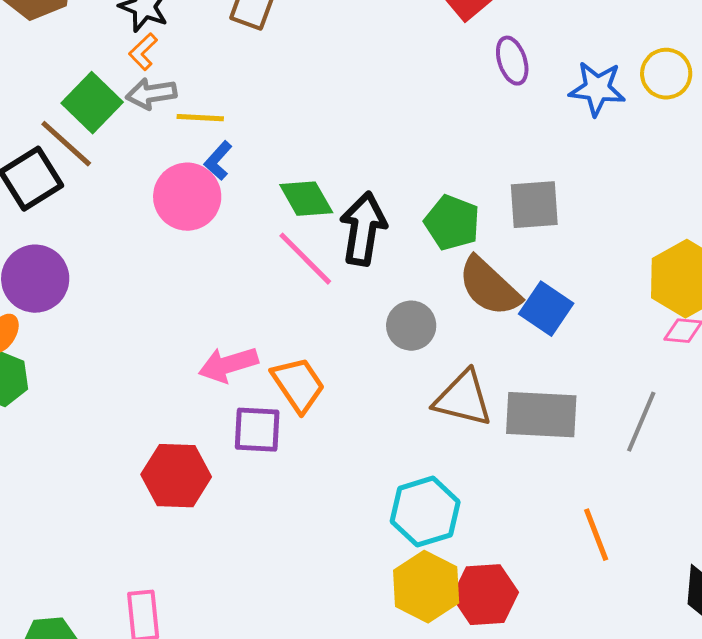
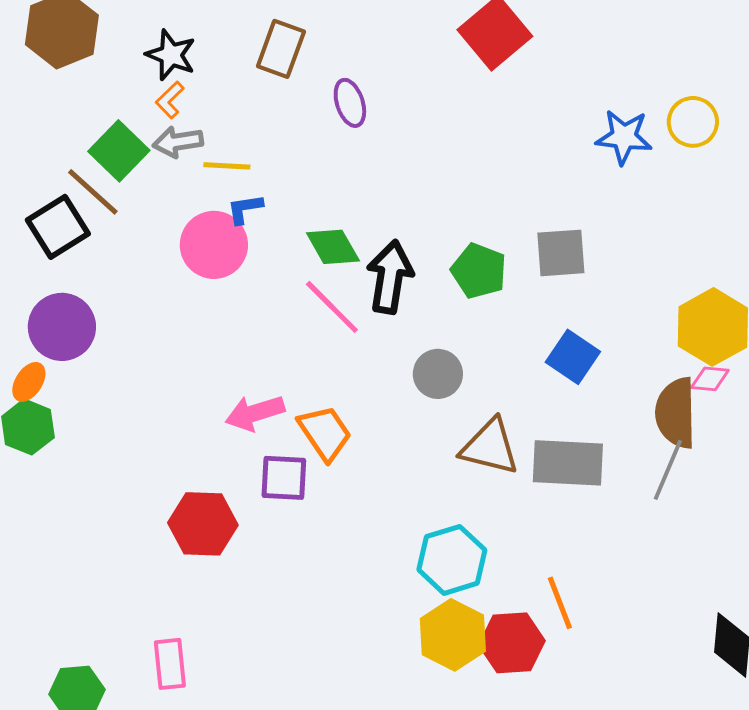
purple ellipse: (512, 61) -> (350, 103), moved
blue L-shape: (218, 161) -> (245, 209), turned 39
brown semicircle: (489, 287) -> (676, 413), moved, turned 46
orange line: (596, 535) -> (560, 603), moved

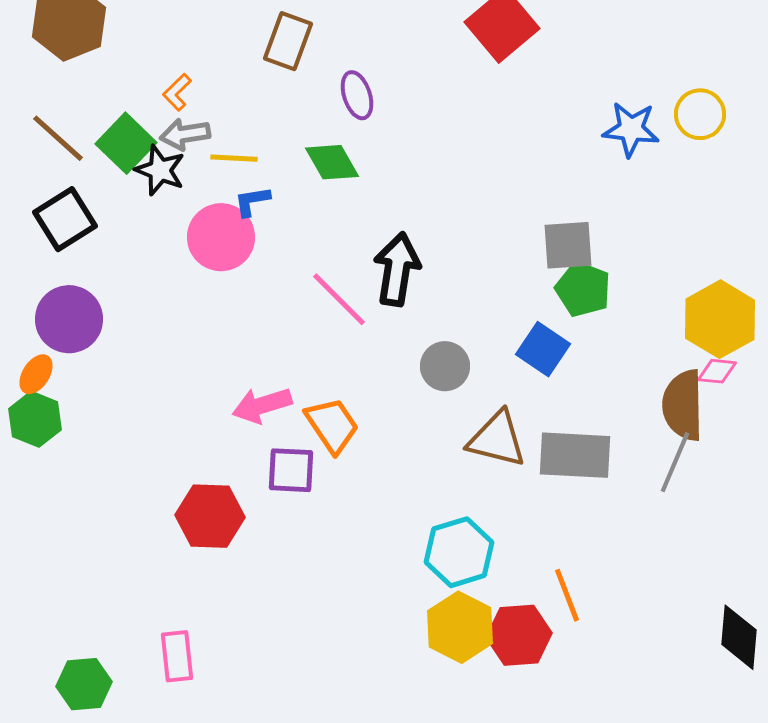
black star: (171, 55) -> (160, 170), moved
brown line: (93, 192) -> (58, 138), moved
green diamond: (333, 247) -> (332, 162), moved
green pentagon: (479, 271) -> (583, 289), moved
blue square: (573, 357) -> (543, 349), moved

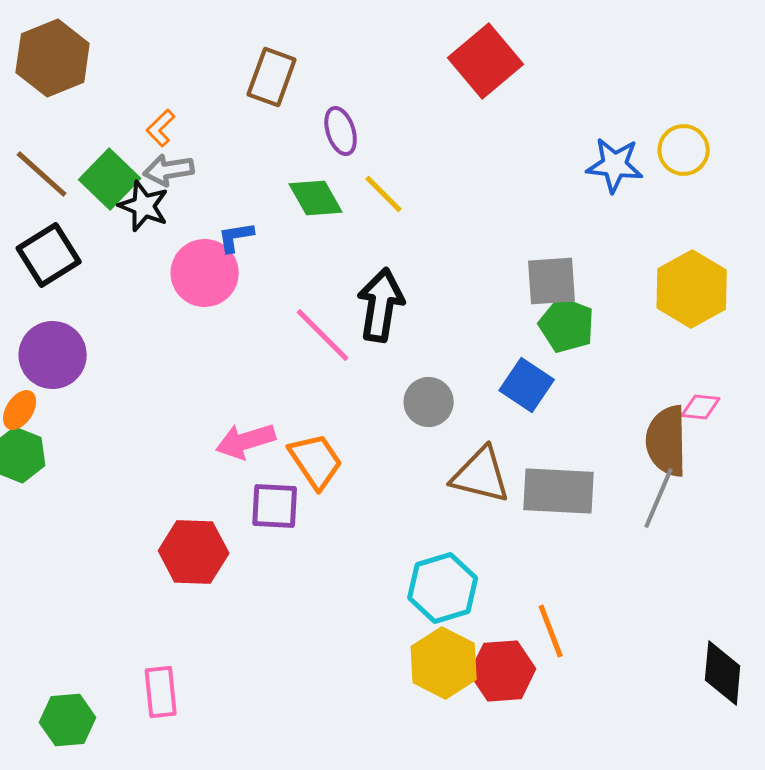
yellow line: (234, 158) -> (384, 194), moved, turned 42
yellow hexagon: (720, 319) -> (692, 289), moved

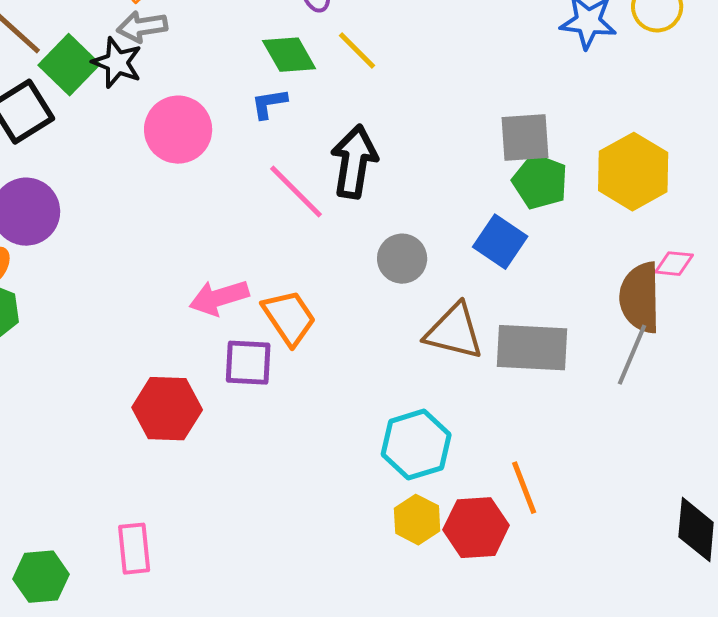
green square: (110, 179) -> (69, 65), moved
blue L-shape: (236, 237) -> (269, 104), moved
yellow hexagon: (692, 289) -> (633, 172), moved
yellow hexagon: (444, 663) -> (417, 520), size x0.7

